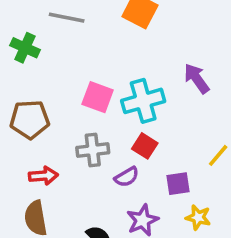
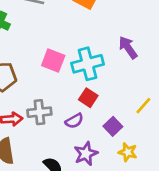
gray cross: (93, 150) -> (39, 112), moved
purple square: (178, 184) -> (113, 126), turned -36

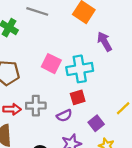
purple arrow: (128, 47) -> (104, 42), moved
red square: (88, 98) -> (78, 97), turned 35

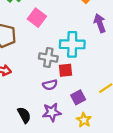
pink square: (51, 64) -> (37, 18), moved
gray cross: (36, 106) -> (48, 57), moved

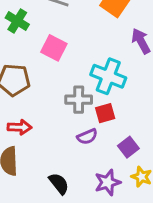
cyan cross: (72, 44) -> (108, 76), turned 30
purple star: (52, 112) -> (108, 182), moved

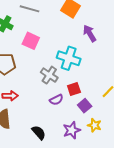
gray cross: (79, 100) -> (49, 75), turned 36
red square: (105, 113) -> (74, 89), moved

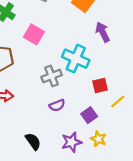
gray cross: (49, 75) -> (52, 76), turned 30
red square: (74, 89) -> (100, 85), moved

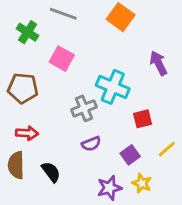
purple arrow: (103, 32) -> (158, 63), moved
yellow line: (118, 101) -> (167, 149), moved
black semicircle: (33, 141) -> (51, 172), moved

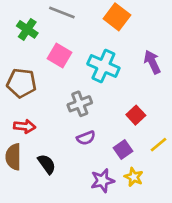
cyan cross: (113, 87) -> (103, 66), moved
red square: (143, 119) -> (136, 115), turned -30

